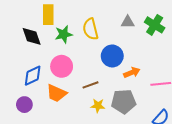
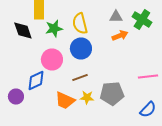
blue circle: (112, 56) -> (81, 48), moved
orange arrow: (132, 73) -> (120, 36), moved
blue diamond: (33, 76) -> (36, 80), moved
orange trapezoid: (56, 93) -> (65, 100), moved

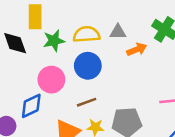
gray triangle: (116, 16) -> (118, 32), moved
yellow semicircle: (80, 24) -> (87, 34), turned 100

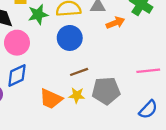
pink circle: (51, 80) -> (17, 43), moved
brown line: (87, 102) -> (79, 72), moved

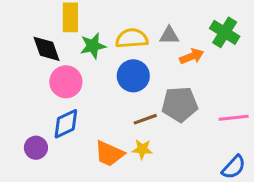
gray pentagon: (106, 91) -> (180, 104), moved

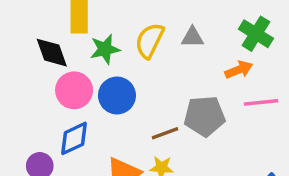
yellow semicircle: (132, 38) -> (150, 41), turned -60
orange arrow: (192, 56) -> (239, 70), moved
blue circle: (133, 76) -> (117, 95), moved
pink line: (234, 118) -> (261, 102), moved

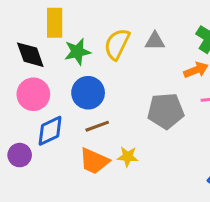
pink circle: (74, 90) -> (33, 94), moved
brown line: (165, 133) -> (97, 126), moved

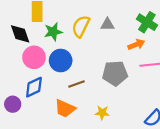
pink circle: (33, 94) -> (34, 57), moved
brown line: (97, 126) -> (77, 84), moved
yellow star: (128, 157) -> (102, 113), moved

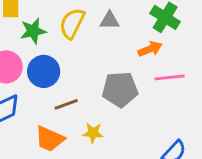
yellow star: (102, 113) -> (93, 133), moved

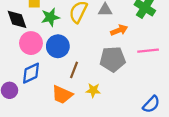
orange arrow: (150, 49) -> (119, 30), moved
brown line: (66, 104) -> (74, 70), turned -49

